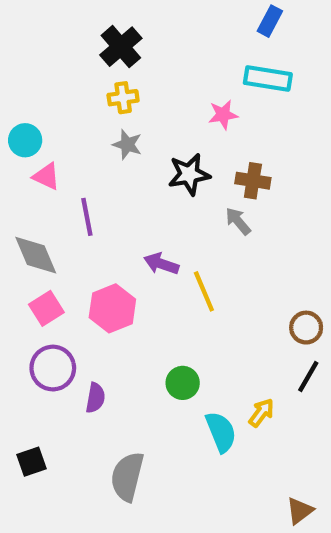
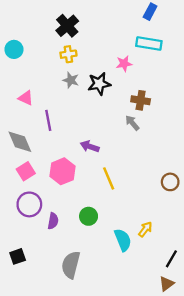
cyan circle: (25, 140) -> (14, 49), moved
black star: (189, 174) -> (99, 84), moved
yellow line: (204, 291) -> (109, 178), moved
black line: (308, 377) -> (171, 259), moved
green circle: (183, 383) -> (89, 216), moved

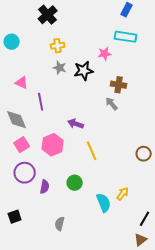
black cross: (67, 26) -> (48, 15), moved
gray semicircle: (71, 265) -> (60, 224), size x0.6

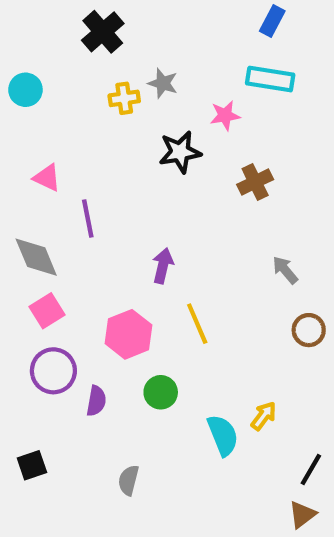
gray star: (60, 68) -> (163, 83), moved
brown cross: (119, 85) -> (255, 182), turned -35
gray arrow: (112, 104) -> (285, 270), moved
purple arrow: (76, 124) -> (163, 266), turned 84
pink hexagon: (53, 145) -> (128, 334), moved

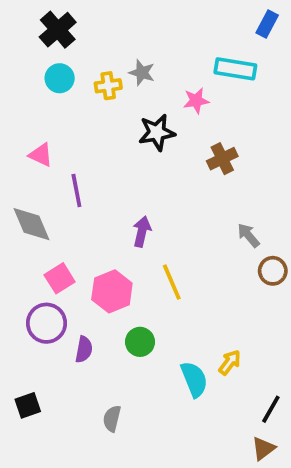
blue rectangle: (272, 21) -> (267, 24), moved
black cross: (103, 32) -> (58, 30), moved
cyan circle: (25, 90) -> (60, 78), moved
pink square: (47, 311) -> (60, 278), moved
brown circle: (309, 330) -> (273, 271), moved

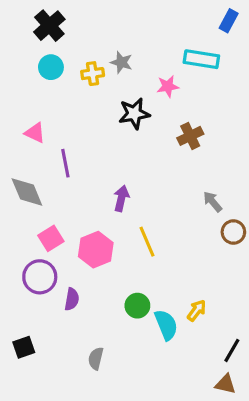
green circle: (140, 342) -> (137, 306), moved
brown triangle: (263, 448) -> (225, 384), turned 50

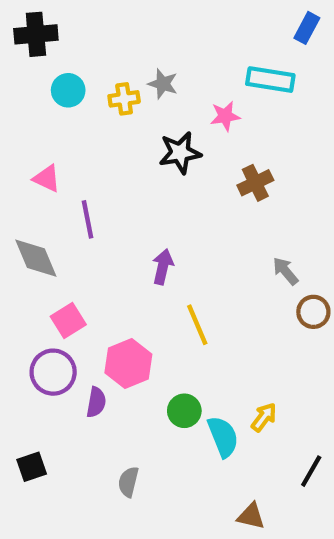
black cross: (49, 26) -> (36, 34), moved, turned 36
pink hexagon: (96, 250) -> (128, 363), moved
brown triangle: (225, 384) -> (251, 516), moved

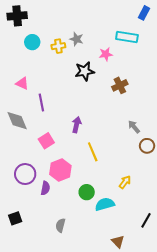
pink square: (68, 320) -> (46, 141), moved
yellow arrow: (264, 417) -> (125, 182), moved
cyan semicircle: (223, 437) -> (105, 204), turned -84
brown triangle: (251, 516) -> (118, 241), turned 32

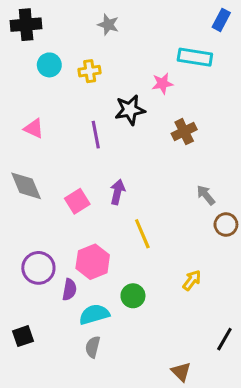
gray star: (77, 39) -> (108, 25), moved
purple line: (41, 103) -> (96, 135), moved
pink square: (46, 141) -> (77, 201), moved
cyan semicircle: (105, 204) -> (94, 314), moved

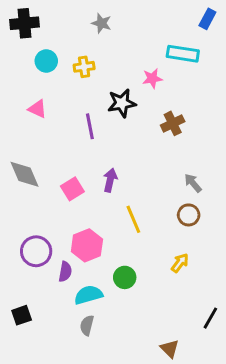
pink triangle: (34, 128) -> (38, 109), moved
brown circle: (226, 225) -> (189, 215), moved

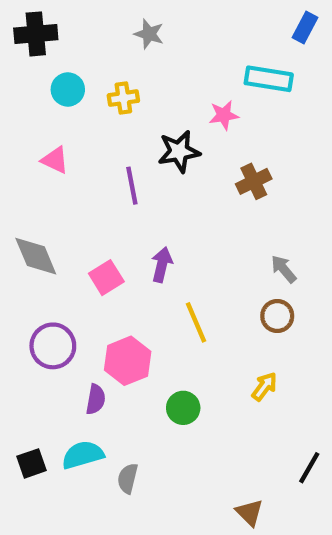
purple circle: (36, 251) -> (53, 346), moved
cyan semicircle: (88, 295) -> (83, 455), moved

